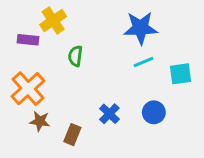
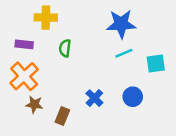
yellow cross: (53, 21) -> (46, 18), turned 35
purple rectangle: (28, 40) -> (24, 44), moved

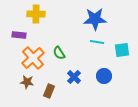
green semicircle: (65, 48) -> (59, 53), moved, turned -40
cyan line: (124, 53) -> (97, 42), turned 32
orange cross: (24, 76) -> (33, 58), moved

